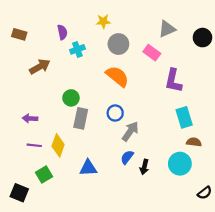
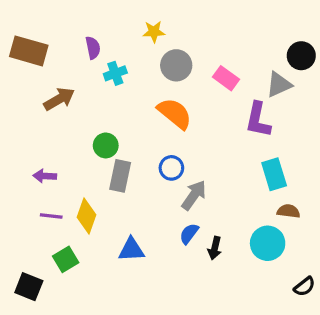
gray triangle: (167, 29) -> (279, 85), moved
brown rectangle: (19, 34) -> (29, 51), size x1.6

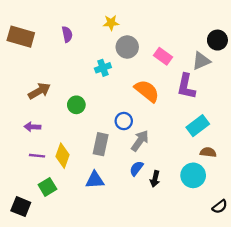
cyan cross: (115, 73) -> (103, 68), moved
brown arrow: (59, 99) -> (39, 91), moved
orange semicircle: (175, 113) -> (147, 91), moved
cyan rectangle: (274, 174) -> (198, 126), turned 70
gray rectangle: (120, 176) -> (101, 144), moved

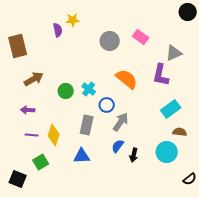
yellow star: (111, 23) -> (73, 20), moved
brown rectangle: (21, 37) -> (18, 46), moved, turned 60
black circle: (217, 40) -> (188, 12), moved
pink rectangle: (163, 56) -> (141, 37), moved
cyan cross: (103, 68) -> (89, 89), moved, turned -32

